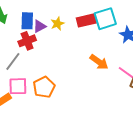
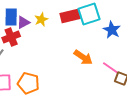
orange pentagon: (44, 87) -> (28, 83), turned -30

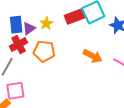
orange pentagon: (28, 83) -> (44, 51), moved

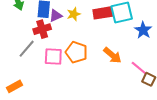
orange pentagon: (44, 51) -> (76, 52), moved
pink square: (15, 91) -> (53, 57), moved

